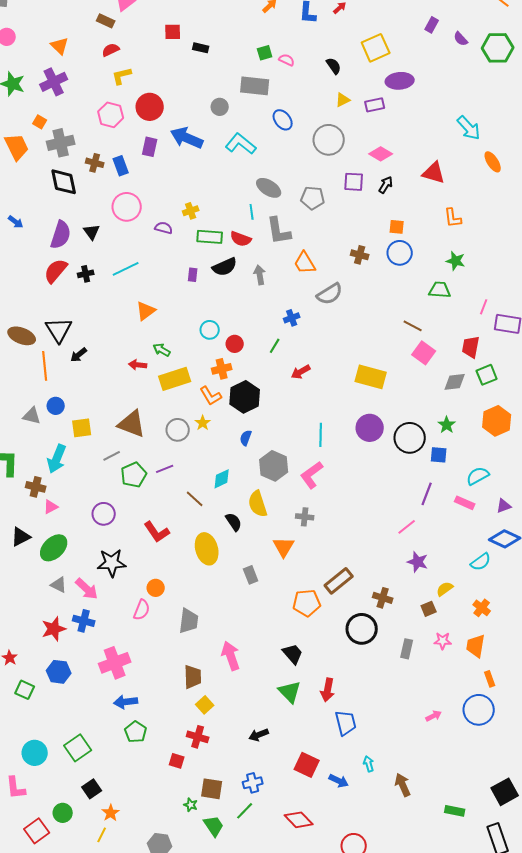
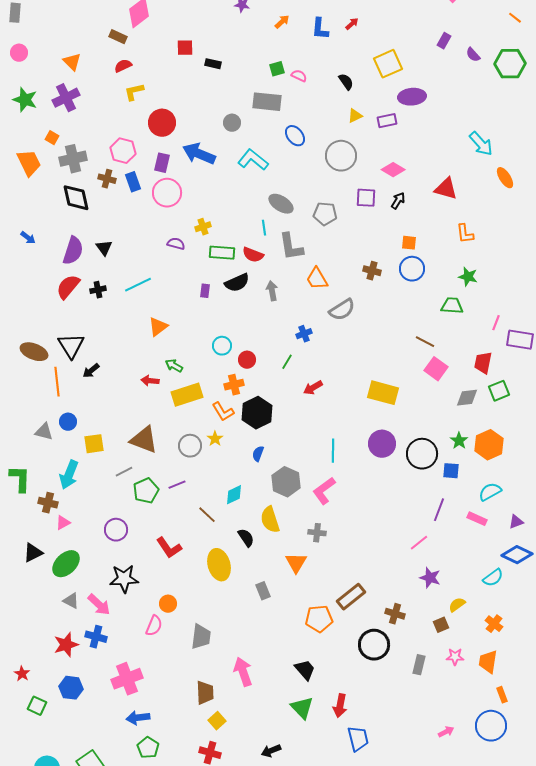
pink hexagon: (111, 115) -> (123, 151), moved
pink circle: (127, 207) -> (167, 193), moved
orange hexagon: (497, 421) -> (489, 445), moved

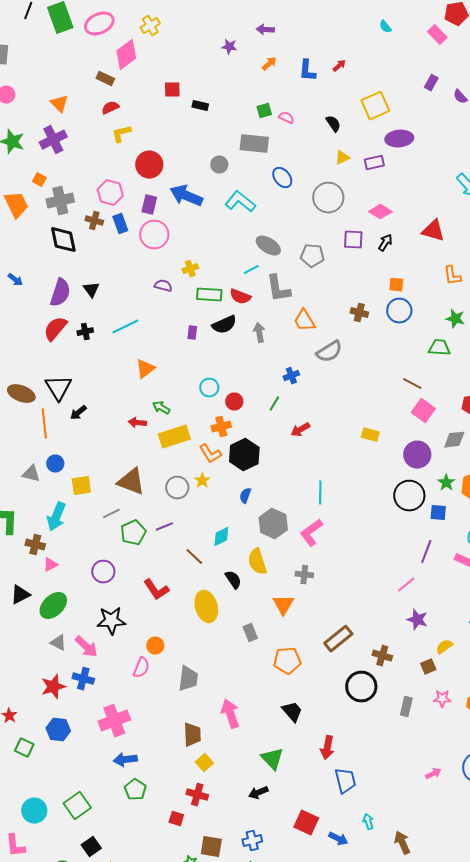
cyan line: (264, 228) -> (251, 270), turned 70
yellow rectangle: (383, 393) -> (370, 435), size x0.6
purple circle: (382, 444) -> (417, 455), moved
orange pentagon: (319, 619) -> (287, 661), moved
green triangle: (302, 708) -> (272, 759), moved

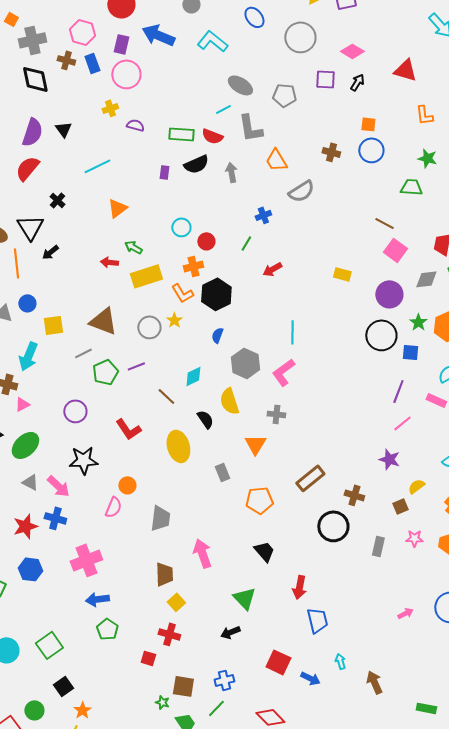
yellow cross: (190, 269) -> (110, 108), moved
black cross: (85, 332) -> (57, 200), moved, turned -35
pink line: (406, 585) -> (402, 423), moved

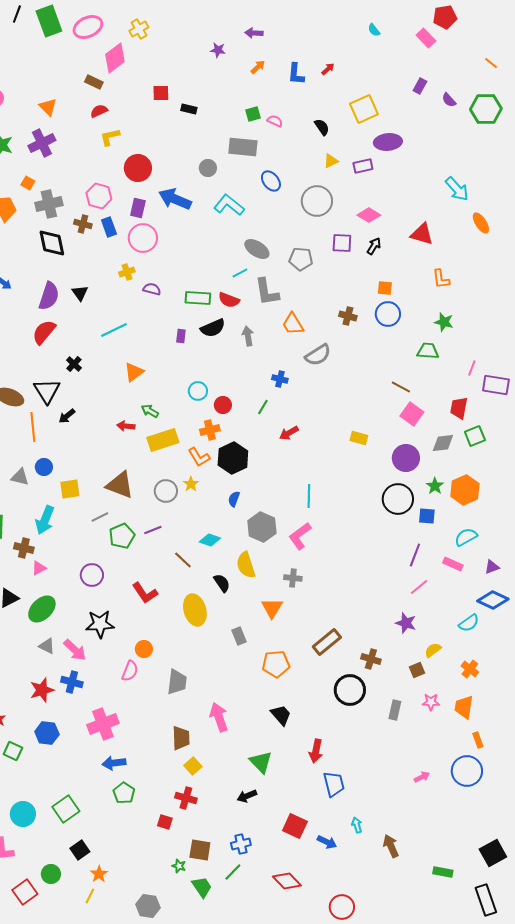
blue cross: (263, 215) -> (280, 379), turned 35
cyan diamond: (193, 376) -> (210, 540), turned 45

